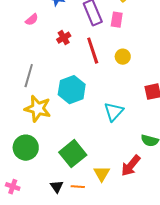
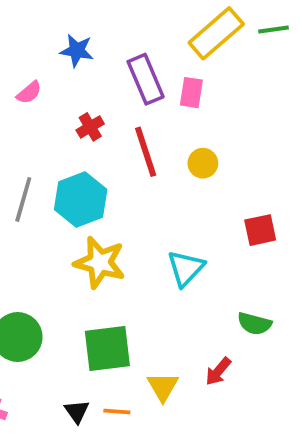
cyan hexagon: (72, 90) -> (81, 199), moved
yellow star: (38, 109) -> (100, 263), moved
green square: (73, 154) -> (107, 348), turned 32
red arrow: (131, 166) -> (218, 371), size x0.7

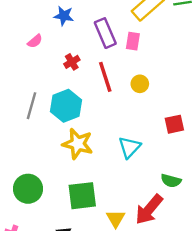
red arrow: (218, 371) -> (149, 209), size x1.8

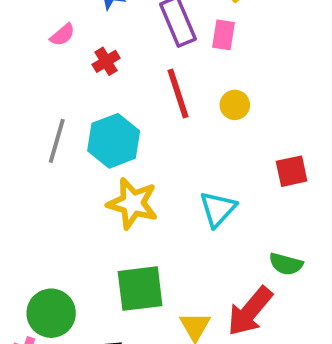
red cross: (72, 62) -> (106, 61), moved
green circle: (28, 189) -> (51, 313), moved

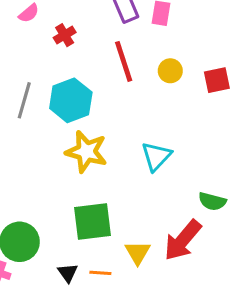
red square: (292, 171) -> (217, 80), moved

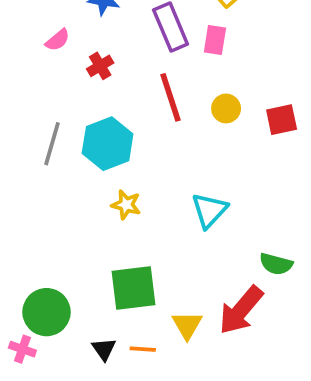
yellow star: (86, 152) -> (126, 205), size x0.6

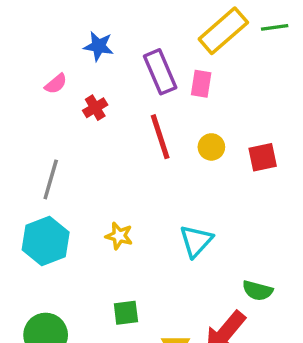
cyan hexagon: (108, 144) -> (46, 241), moved
green square: (133, 288) -> (126, 313), size x0.6

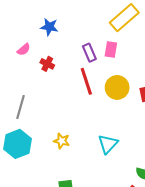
purple rectangle: (160, 72) -> (89, 53), moved, size x0.7
red cross: (95, 108) -> (47, 64), turned -32
yellow circle: (211, 147) -> (117, 87), size x1.5

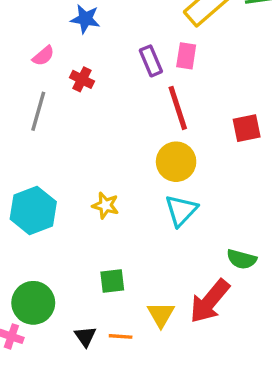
red line: (86, 81) -> (178, 108), moved
yellow circle: (117, 87) -> (176, 162), moved
gray line: (21, 107) -> (38, 111), moved

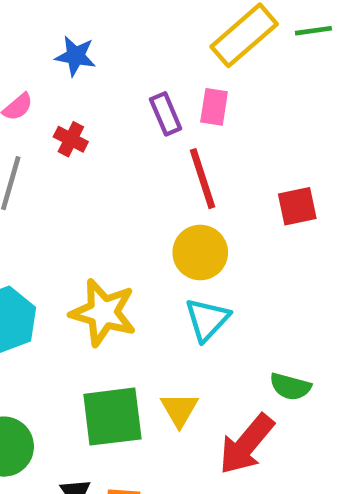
yellow star: (105, 205) -> (103, 313), size x1.8
green square: (112, 281) -> (112, 417), size x1.8
yellow triangle: (161, 315) -> (179, 410), moved

